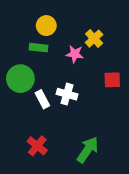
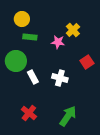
yellow circle: (46, 26) -> (22, 19), moved
red square: (112, 80) -> (87, 62), turned -32
white cross: (67, 94) -> (60, 78), moved

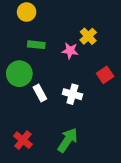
yellow circle: (22, 19) -> (27, 12), moved
red cross: (29, 113) -> (23, 140), moved
green arrow: (68, 116) -> (68, 140), moved

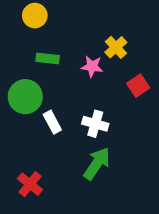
red square: (105, 75) -> (138, 86), moved
green arrow: (68, 140) -> (97, 163), moved

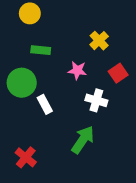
pink star: (92, 66) -> (77, 70), moved
white cross: (95, 124) -> (96, 100), moved

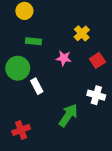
white cross: (96, 100) -> (96, 95), moved
red cross: (26, 157) -> (21, 130), turned 30

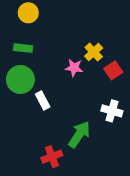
yellow cross: (82, 33) -> (94, 52), moved
green rectangle: (33, 41) -> (23, 48), moved
red cross: (21, 130) -> (52, 157), moved

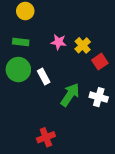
pink star: (74, 68) -> (59, 42), moved
white rectangle: (43, 100) -> (44, 76), moved
green arrow: (79, 134) -> (70, 95), moved

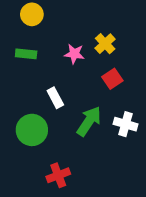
yellow cross: (83, 45) -> (105, 44), moved
red square: (100, 62) -> (112, 79), moved
green circle: (18, 70) -> (32, 130), moved

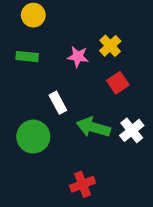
green arrow: (89, 121) -> (93, 127), turned -108
white cross: (126, 124) -> (132, 130), turned 35
red cross: (58, 175) -> (82, 184), moved

